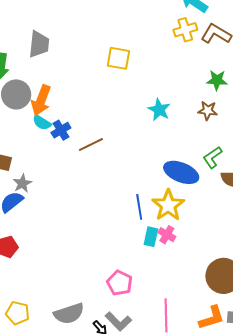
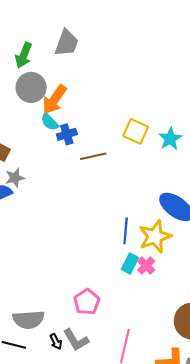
yellow square: (118, 58) -> (136, 131), moved

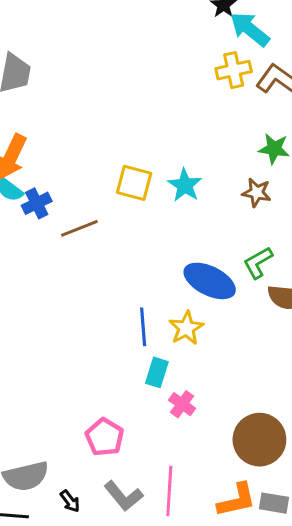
yellow star: (155, 237) -> (186, 328), size x0.7
pink cross: (146, 266) -> (182, 404), moved
gray L-shape: (76, 340) -> (123, 496), moved

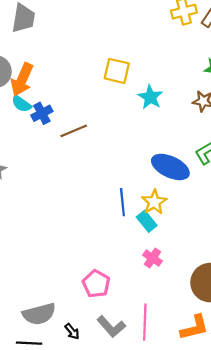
yellow square: (134, 183) -> (117, 71), moved
cyan rectangle: (157, 372) -> (147, 221), moved, turned -55

